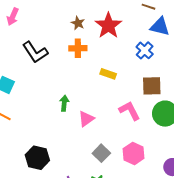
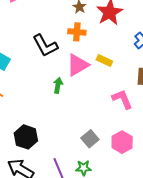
black L-shape: (35, 52) -> (45, 46), moved
pink triangle: (86, 119) -> (78, 65), moved, size x1.4

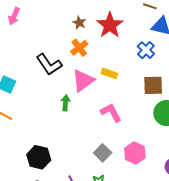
orange cross: (77, 32) -> (79, 48), turned -36
pink L-shape: (122, 99) -> (111, 113), moved

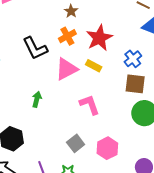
red star: (110, 25) -> (99, 38), moved
blue cross: (146, 50) -> (133, 59), moved
green arrow: (66, 103) -> (37, 99), moved

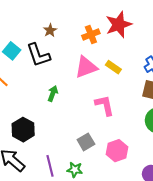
brown star: (71, 11) -> (50, 30), moved
red star: (99, 38) -> (119, 24), moved
black L-shape: (35, 48) -> (38, 55), moved

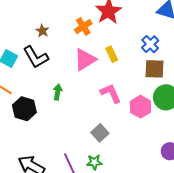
yellow rectangle: (113, 67) -> (112, 54), turned 42
black hexagon: (23, 130) -> (24, 109), moved
pink hexagon: (117, 151) -> (140, 107), moved

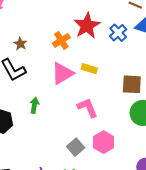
blue cross: (150, 44) -> (118, 33), moved
yellow rectangle: (112, 54) -> (89, 69), turned -49
pink hexagon: (140, 107) -> (104, 142), moved

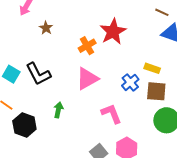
blue cross: (118, 33) -> (130, 82), moved
brown star: (20, 44) -> (46, 28), moved
yellow rectangle: (89, 69) -> (152, 68), moved

